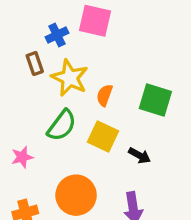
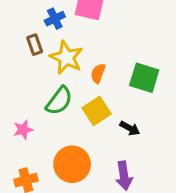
yellow square: (103, 136) -> (97, 111), turned 32

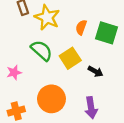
orange semicircle: (98, 73) -> (81, 27), moved
green semicircle: (59, 101) -> (42, 50), turned -85

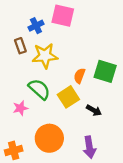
yellow star: (47, 17) -> (45, 56), turned -30
orange semicircle: (81, 27) -> (79, 76), moved
pink star: (14, 72) -> (20, 108), moved

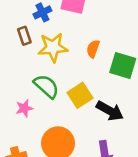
orange semicircle: (79, 76) -> (93, 49), moved
black arrow: (94, 110) -> (110, 111), size x1.5

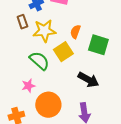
yellow square: (80, 95) -> (63, 52), moved
pink star: (24, 108) -> (28, 86), moved

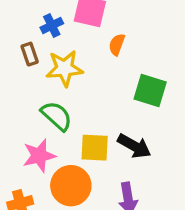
orange semicircle: (75, 32) -> (117, 45), moved
yellow square: (63, 52) -> (95, 148), moved, turned 36
pink star: (28, 86) -> (39, 156), size x1.5

